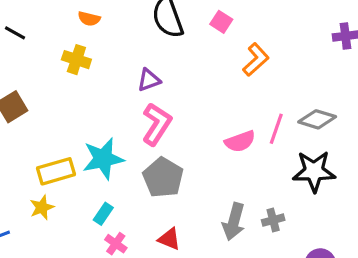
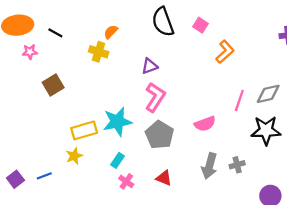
orange semicircle: (89, 19) -> (111, 32), moved, turned 120
gray diamond: (317, 119) -> (268, 94), turned -30
pink semicircle: (240, 141) -> (205, 124), moved

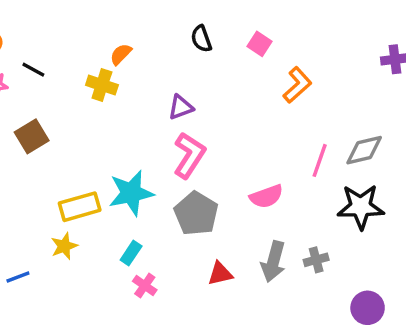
black semicircle: (163, 22) -> (201, 39), size x0.6
black line: (55, 33) -> (33, 70), moved
red triangle: (164, 178) -> (220, 274), moved, turned -35

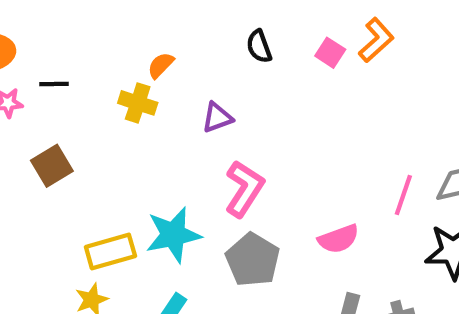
black line: (33, 70) -> (54, 84), turned -30
orange L-shape: (297, 85) -> (376, 40), moved
purple triangle: (181, 107) -> (217, 118), moved

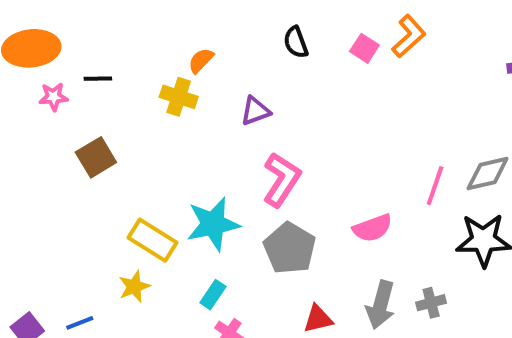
yellow rectangle: (110, 251) -> (152, 240), turned 48

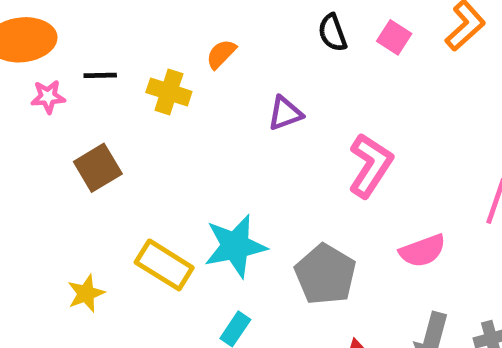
pink square: (364, 48) -> (394, 37), moved
yellow cross: (179, 97) -> (169, 92), moved
pink L-shape: (282, 180) -> (370, 165), moved
yellow star: (134, 287) -> (86, 293), moved

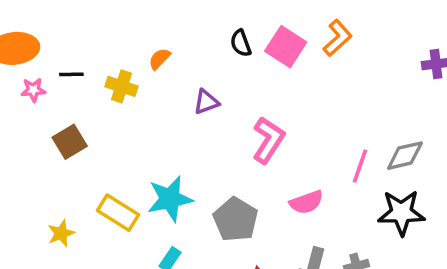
pink square: (394, 37) -> (286, 47), size x1.6

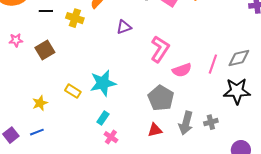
pink star: (33, 90) -> (16, 40), moved
pink semicircle: (306, 202) -> (182, 70), moved
yellow rectangle: (118, 213) -> (73, 91), size x0.7
gray pentagon: (236, 219) -> (161, 98), moved

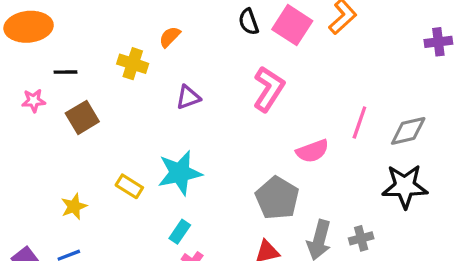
black line: (46, 11) -> (66, 72), moved
purple triangle: (124, 27) -> (188, 97), moved
pink L-shape: (160, 49) -> (269, 89), moved
pink line: (213, 64) -> (359, 122), moved

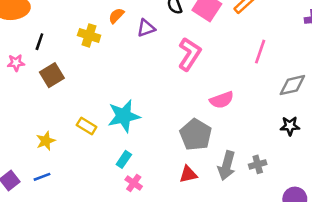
black line: (66, 72) -> (39, 42), turned -70
purple triangle: (188, 97) -> (146, 28), moved
pink line: (359, 122) -> (260, 52), moved
black star: (405, 186) -> (290, 126), size x0.6

